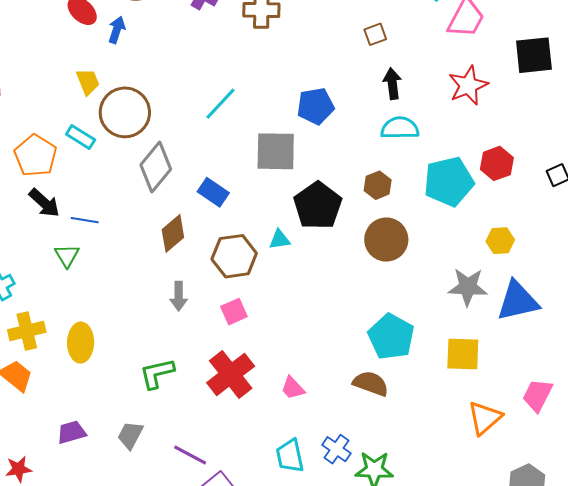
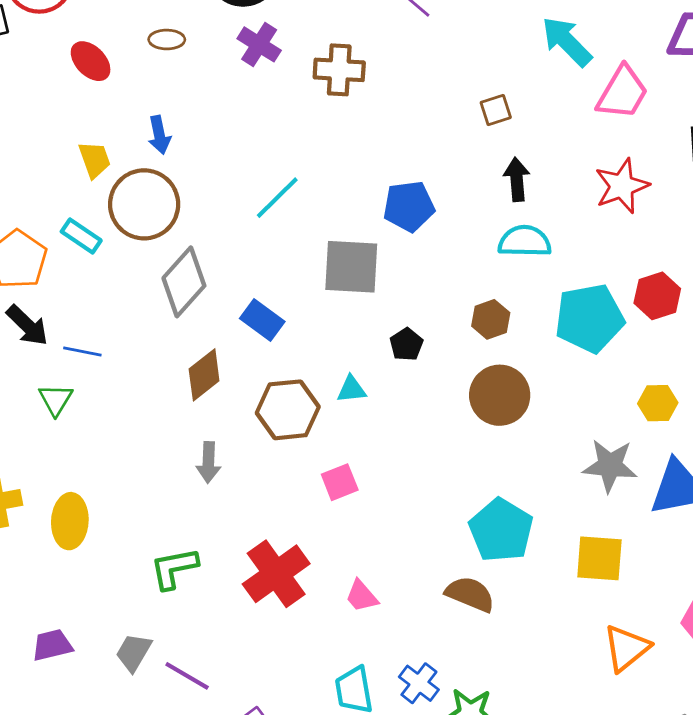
blue arrow: (117, 30) -> (159, 135), moved, turned 148
black pentagon: (318, 206) -> (406, 344), size x0.5
pink square: (234, 312) -> (340, 482), moved
purple line: (190, 455) -> (187, 676), moved

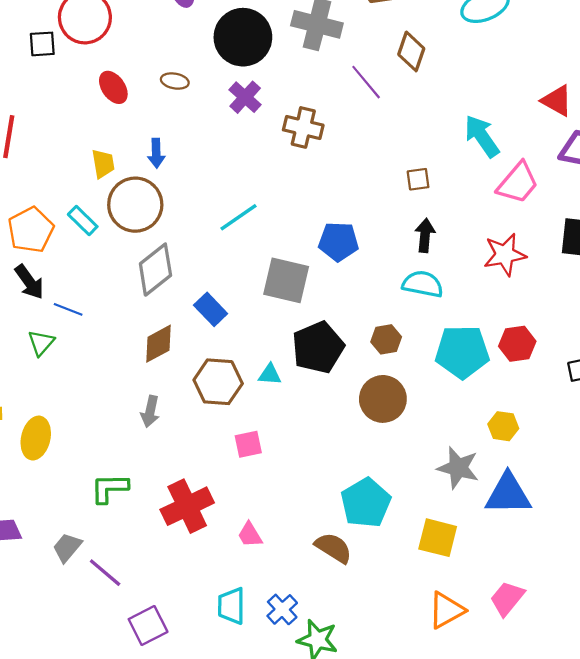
black pentagon: (406, 344) -> (318, 347), size x2.0

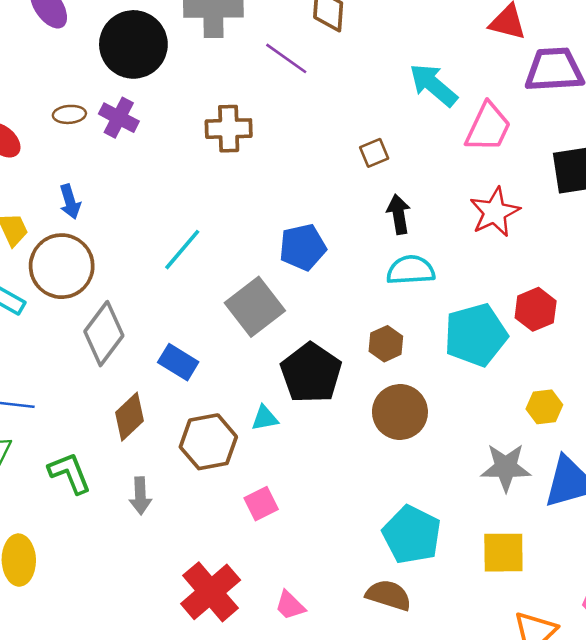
purple cross: (245, 97) -> (119, 118), moved
gray square: (286, 280) -> (255, 307), turned -36
green L-shape: (109, 488) -> (70, 473), moved, turned 84

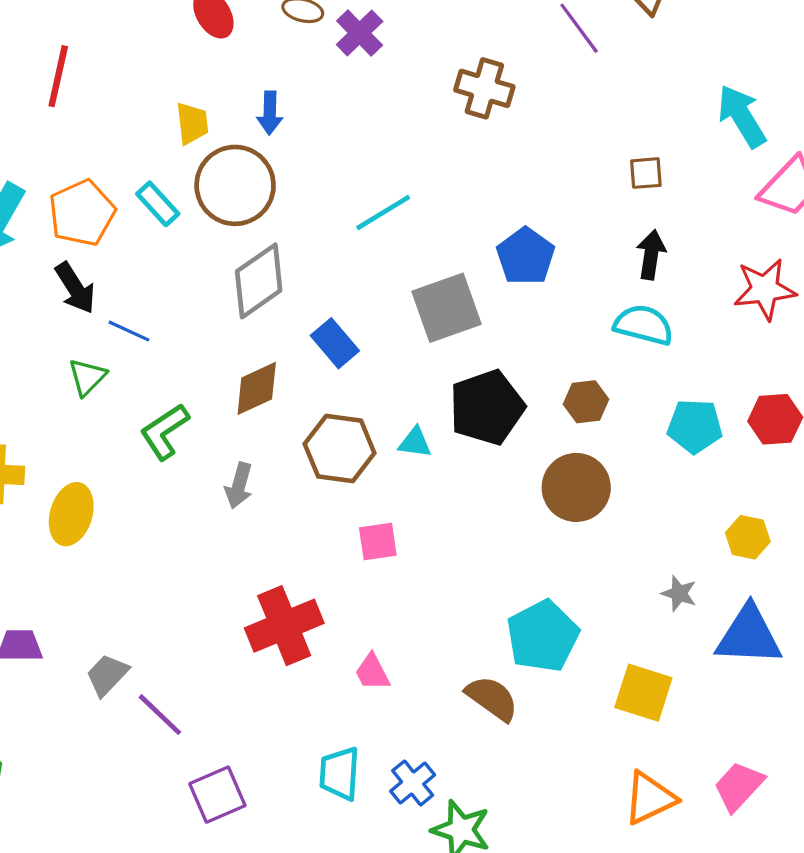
blue pentagon: (303, 247) -> (526, 256), turned 30
cyan pentagon: (476, 335) -> (695, 426), size x0.7
gray star: (506, 467) -> (679, 593), size x0.6
green L-shape: (70, 473) -> (165, 432), turned -120

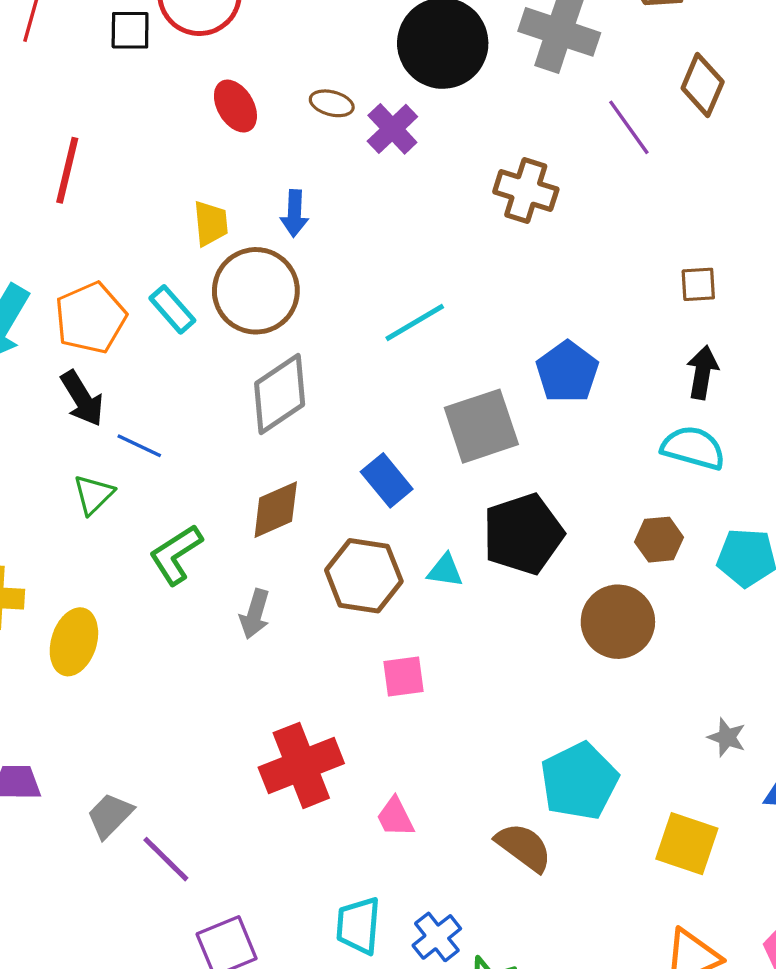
blue rectangle: (335, 343) -> (387, 480), moved
brown hexagon: (586, 402) -> (659, 540), moved

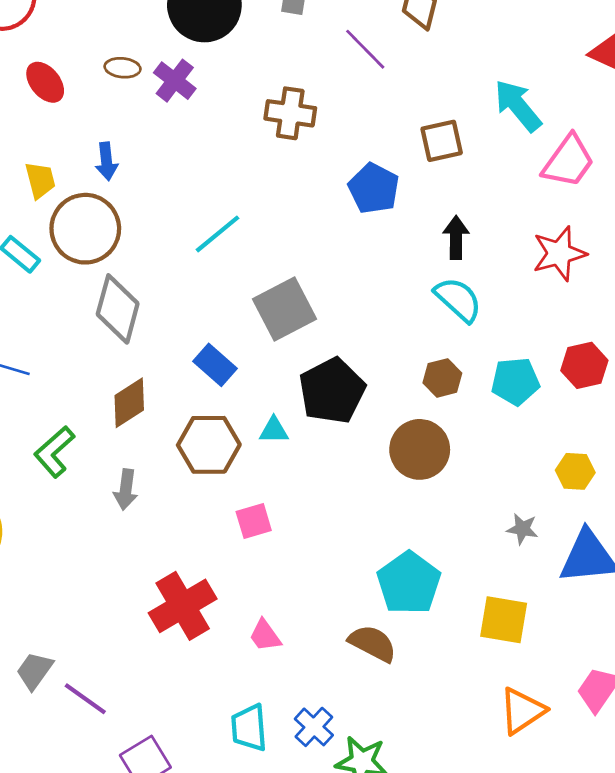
brown square: (698, 284) -> (442, 141), moved, size x1.4
blue pentagon: (567, 372) -> (374, 188), moved
gray diamond: (280, 394) -> (118, 309), turned -32
cyan semicircle: (693, 448) -> (458, 299), turned 36

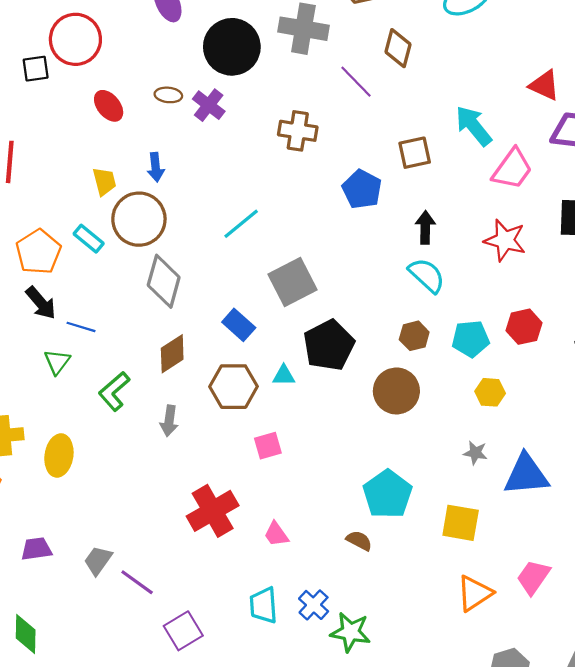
red star: (559, 254) -> (505, 240), turned 30
yellow hexagon: (575, 471) -> (490, 392), moved
brown semicircle: (372, 643) -> (359, 541), size x0.7

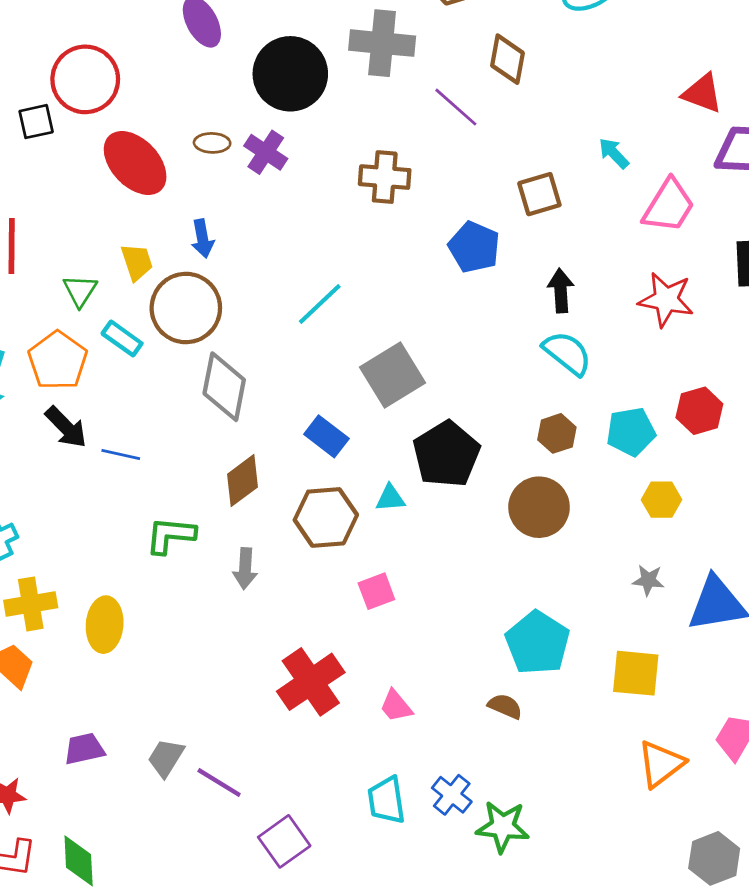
red ellipse: (109, 106) -> (135, 163), size x1.6
cyan arrow: (474, 126) -> (614, 153), size x0.6
green triangle: (57, 362) -> (80, 291), moved
green L-shape: (114, 391) -> (170, 535), turned 51

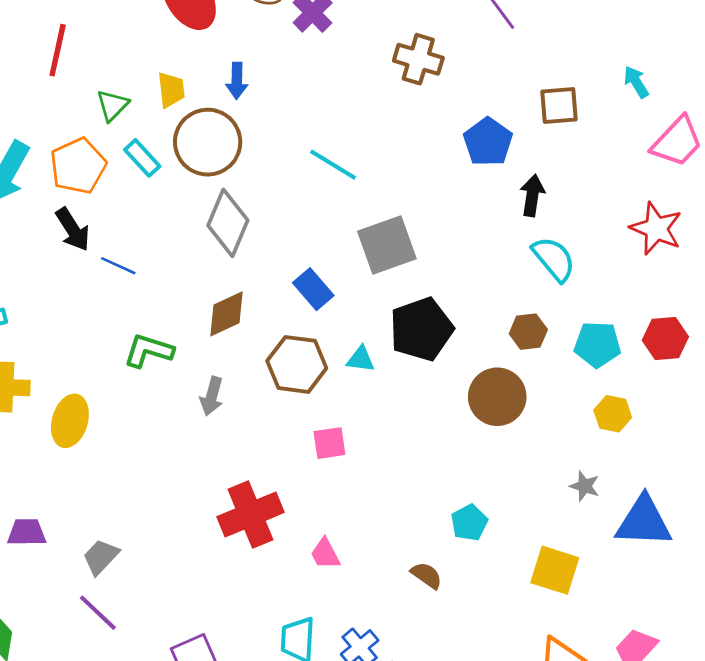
black arrow: (561, 291) -> (532, 195), moved
cyan line: (320, 304) -> (333, 165), turned 63
cyan pentagon: (538, 643) -> (469, 523), size x0.6
purple line: (219, 782) -> (98, 613), moved

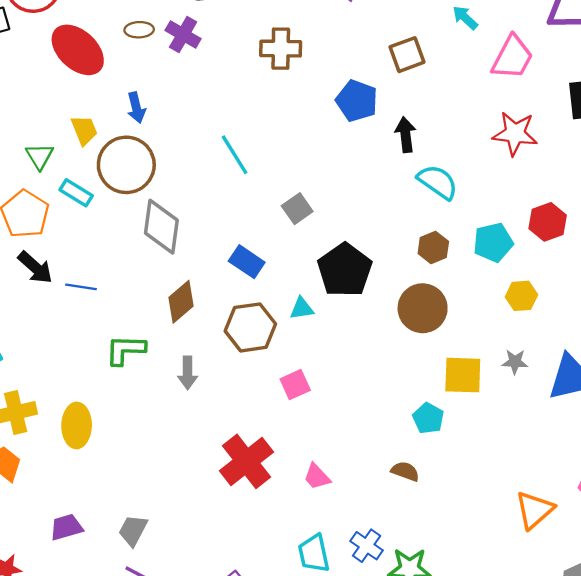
cyan line: (333, 165) -> (235, 155), turned 42
gray square: (387, 245) -> (297, 209), size x0.6
yellow square: (555, 570) -> (463, 375), moved

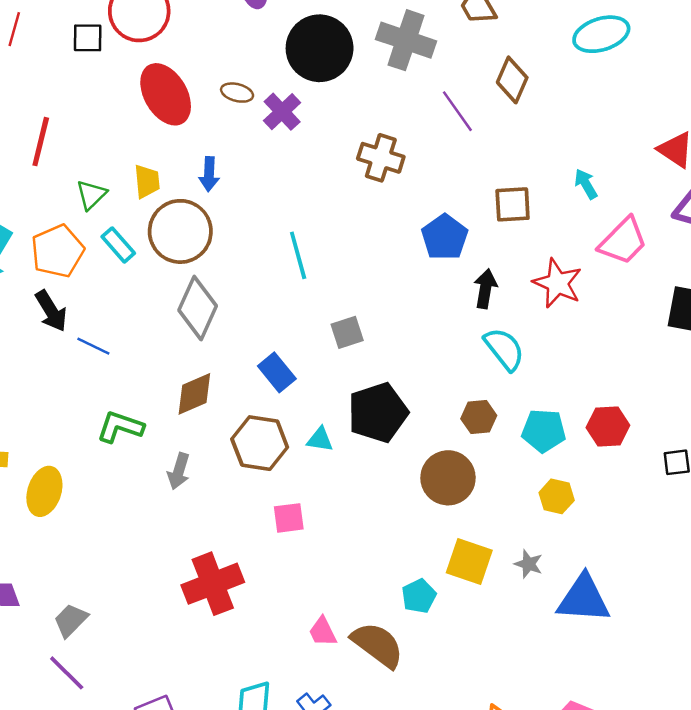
red star: (515, 134) -> (557, 283), moved
brown semicircle: (405, 471) -> (378, 645), size x1.8
pink trapezoid: (317, 477) -> (323, 632), moved

